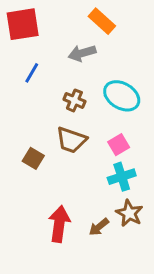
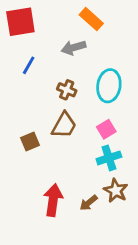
cyan ellipse: (122, 96) -> (109, 86), turned 68
brown trapezoid: (71, 140) -> (64, 125), turned -80
brown square: (33, 158) -> (30, 142), turned 36

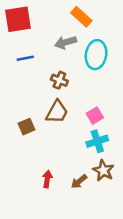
blue line: (29, 65) -> (25, 58), turned 49
cyan ellipse: (109, 86) -> (96, 55), moved
red arrow: (53, 200) -> (47, 179), size x0.6

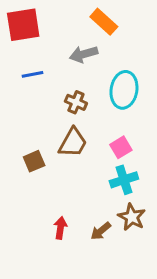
cyan ellipse: (96, 55) -> (124, 90), moved

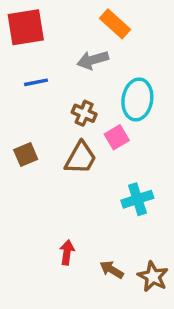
pink square: (121, 147) -> (117, 137), moved
brown square: (34, 161) -> (26, 154), moved
brown star: (132, 217) -> (153, 277), moved
brown arrow: (101, 231) -> (112, 270), moved, turned 70

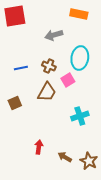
orange rectangle: (115, 24) -> (79, 14), moved, turned -30
blue line: (36, 82) -> (21, 68), moved
brown square: (26, 154) -> (15, 103), moved

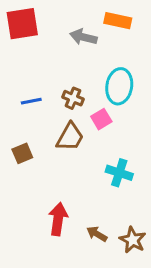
gray arrow: (54, 35) -> (83, 37), moved, turned 30
cyan cross: (80, 116) -> (119, 173), turned 36
red arrow: (39, 147) -> (58, 219), size x1.5

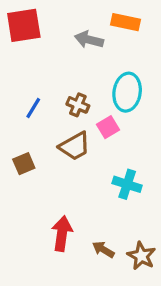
blue line: (31, 101) -> (33, 108), turned -48
brown trapezoid: (70, 137) -> (75, 146), turned 32

